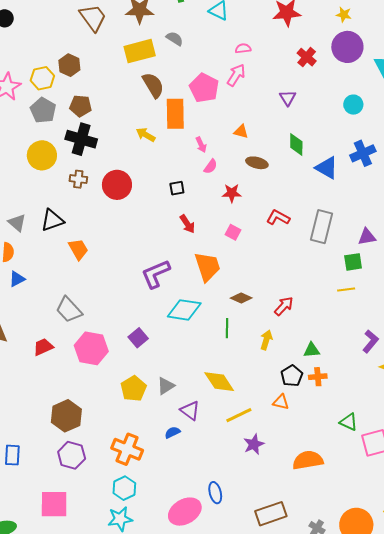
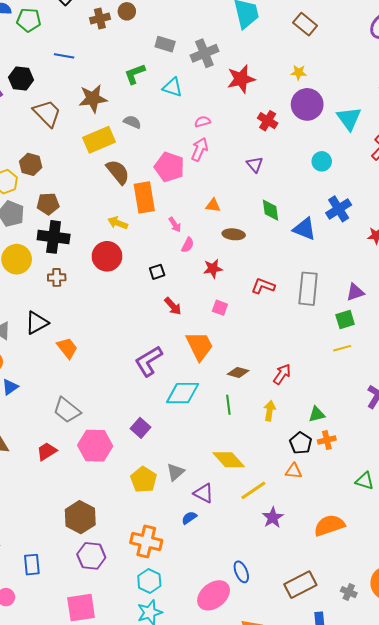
red circle: (117, 185) -> (107, 256), moved

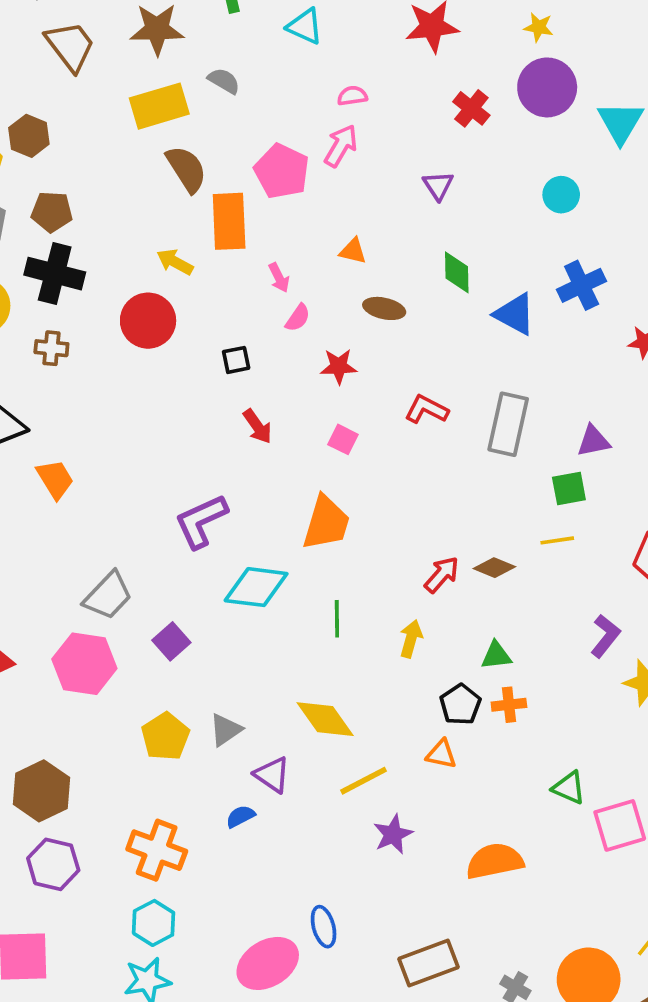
orange trapezoid: (199, 346) -> (326, 523), moved, turned 36
brown diamond: (238, 372) -> (494, 568), moved
gray trapezoid: (67, 410) -> (108, 596), moved, turned -92

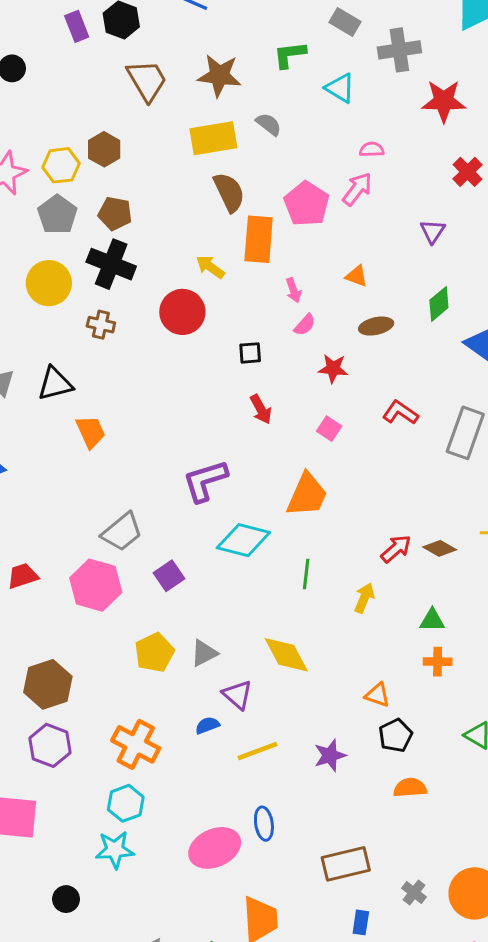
green diamond: (457, 272) -> (439, 304), turned 44
brown ellipse: (384, 308) -> (376, 326), turned -32
black pentagon: (460, 704) -> (396, 735), moved
yellow line: (364, 781) -> (258, 751), moved
orange semicircle: (495, 861) -> (410, 788), size x0.7

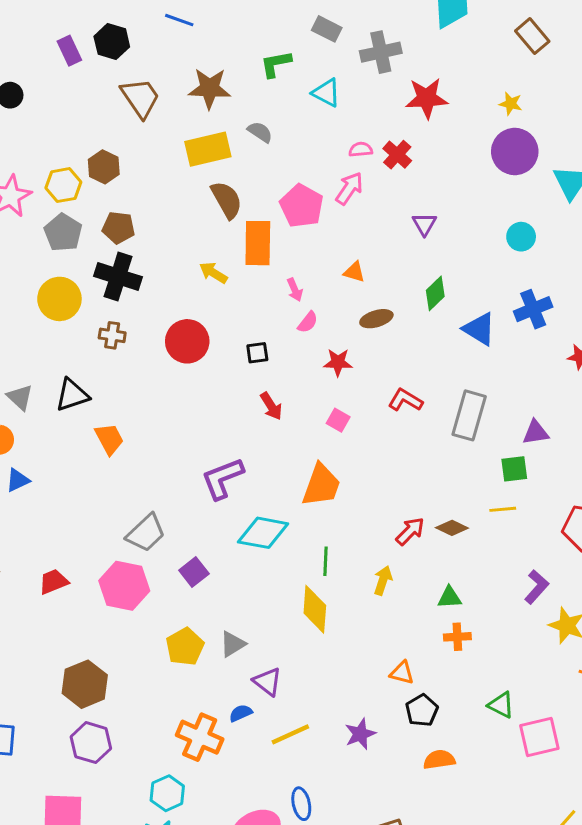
red cross: (467, 172) -> (397, 155), moved
red circle: (182, 312) -> (187, 341), moved
yellow diamond: (286, 655) -> (315, 609), moved, turned 36
orange cross: (136, 744) -> (200, 737), moved

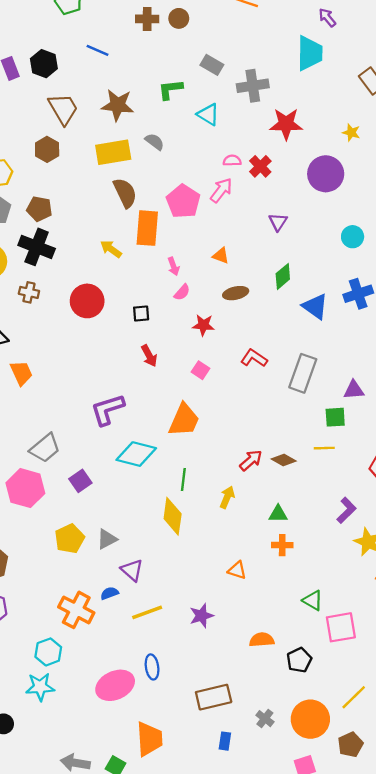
purple circle: (515, 151) -> (326, 174), moved
brown hexagon: (104, 167) -> (47, 149), moved
black pentagon: (422, 710) -> (299, 660), moved

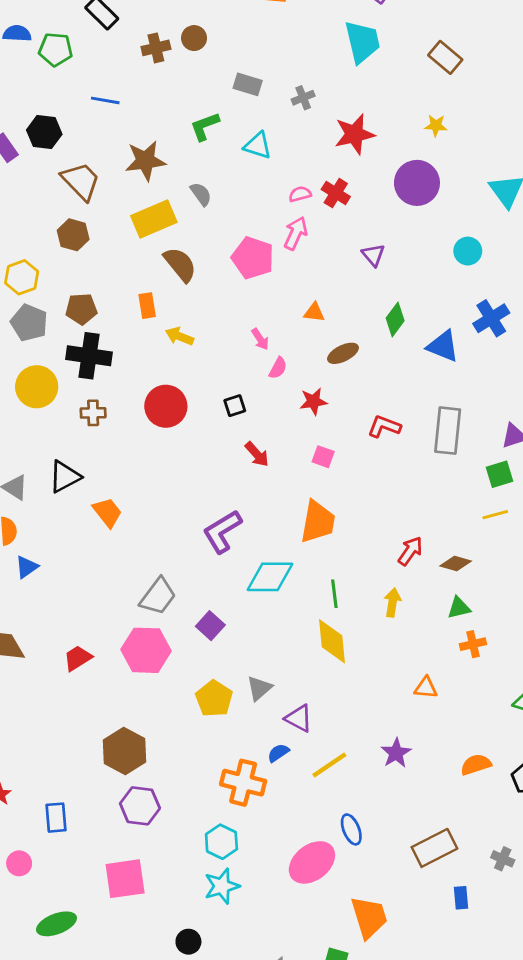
gray cross: (253, 86) -> (303, 98), size x0.6
gray semicircle: (155, 142) -> (201, 194), turned 30
orange rectangle: (147, 228) -> (147, 306), moved, size x0.6
brown diamond: (284, 460) -> (456, 564), moved

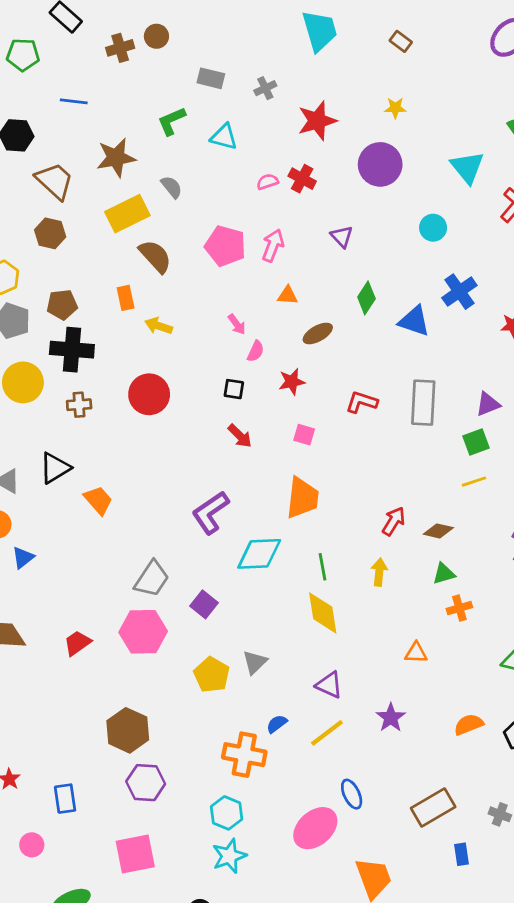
brown rectangle: (445, 57) -> (401, 41), size x0.7
pink arrow: (296, 233) -> (273, 245), moved
black square: (235, 406) -> (234, 389), moved, turned 30
purple triangle: (299, 718) -> (329, 685), moved

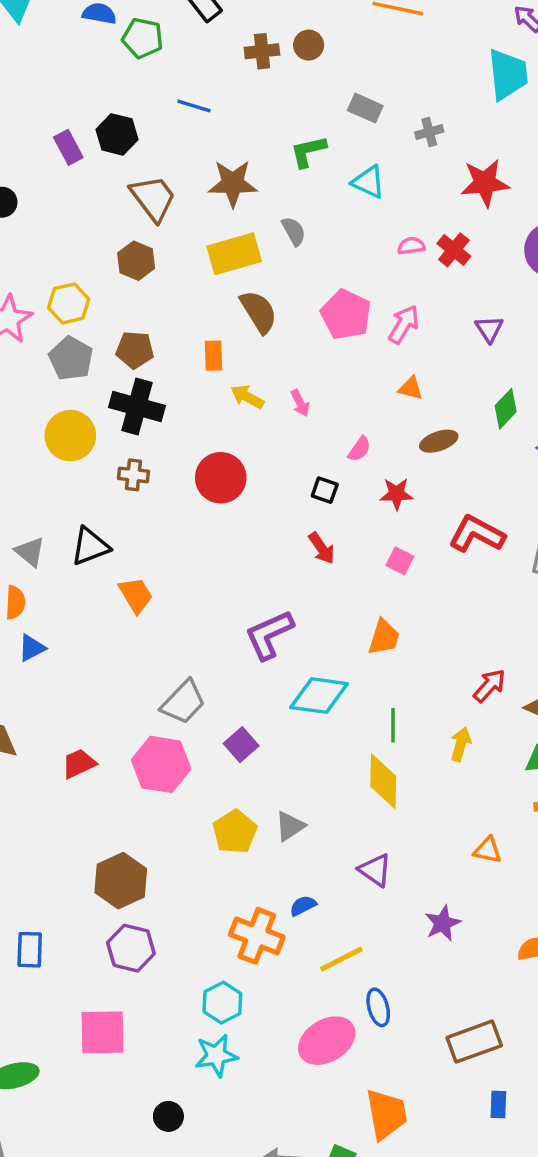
pink arrow: (237, 324) -> (300, 403), moved
red L-shape: (362, 402) -> (477, 534), size x1.4
orange trapezoid: (302, 498) -> (384, 637), size x0.7
yellow line: (327, 733) -> (341, 959), moved

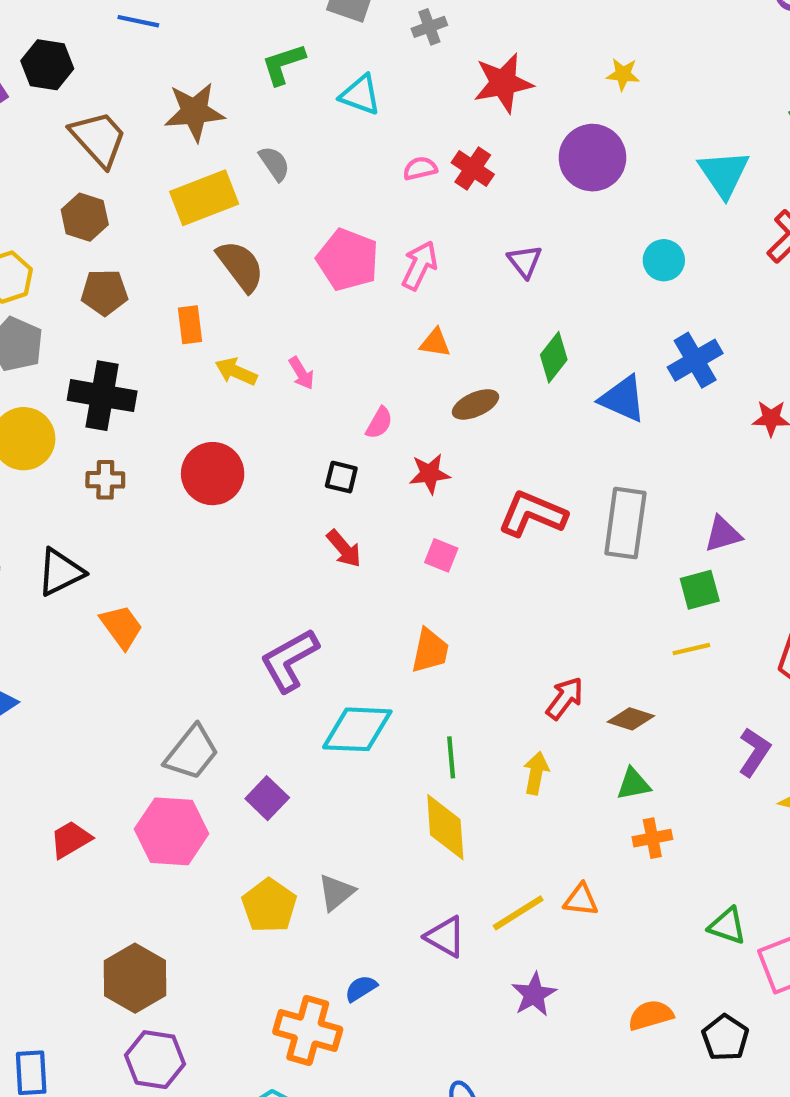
brown pentagon: (135, 350) -> (104, 292), moved
yellow line: (341, 959) -> (518, 913), moved

